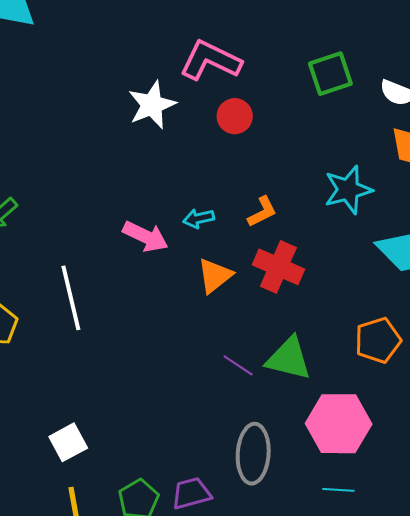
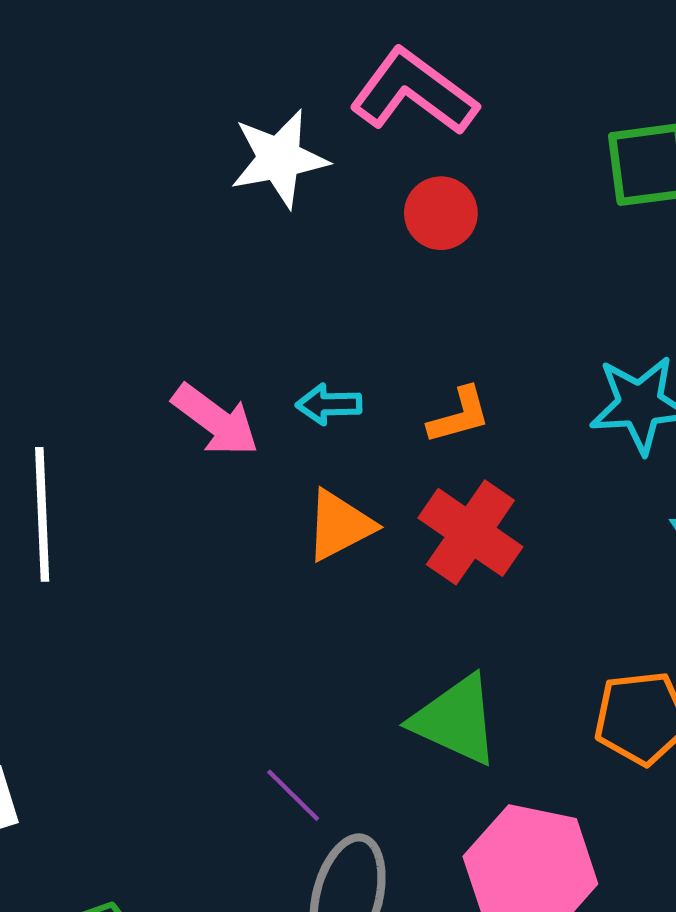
purple line: (238, 365) -> (293, 795), moved

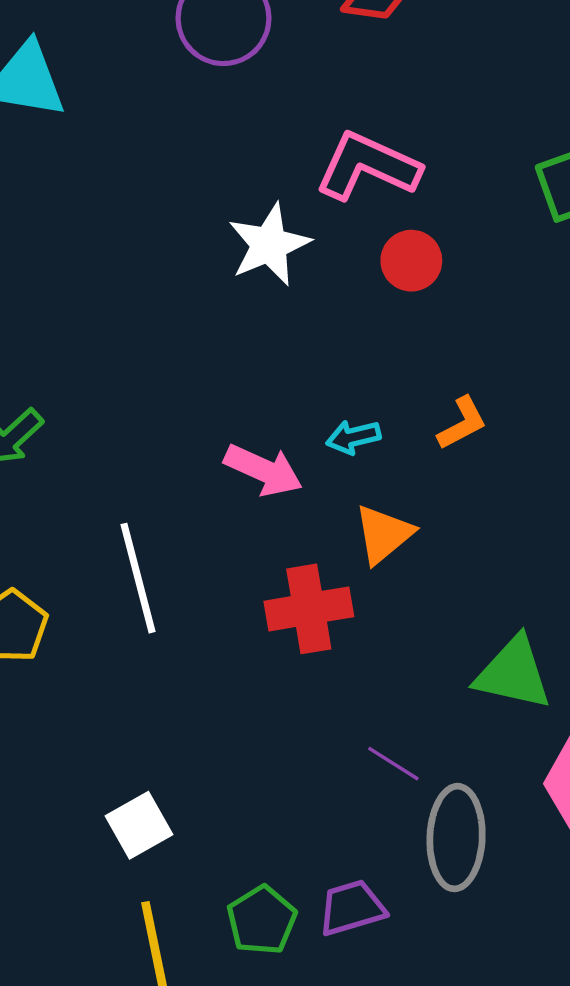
red cross: (470, 532) -> (309, 609), moved, turned -32

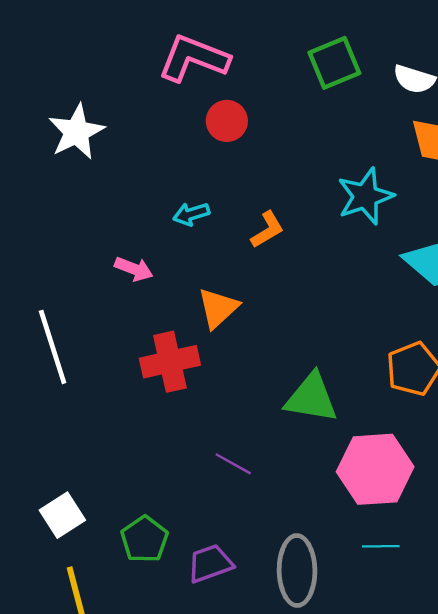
white star: (269, 245) -> (76, 132), moved
cyan arrow: (353, 437) -> (191, 214), moved
pink arrow: (263, 470) -> (134, 269), size x0.7
gray ellipse: (456, 838) -> (297, 571), moved
green pentagon: (262, 920) -> (144, 539), moved

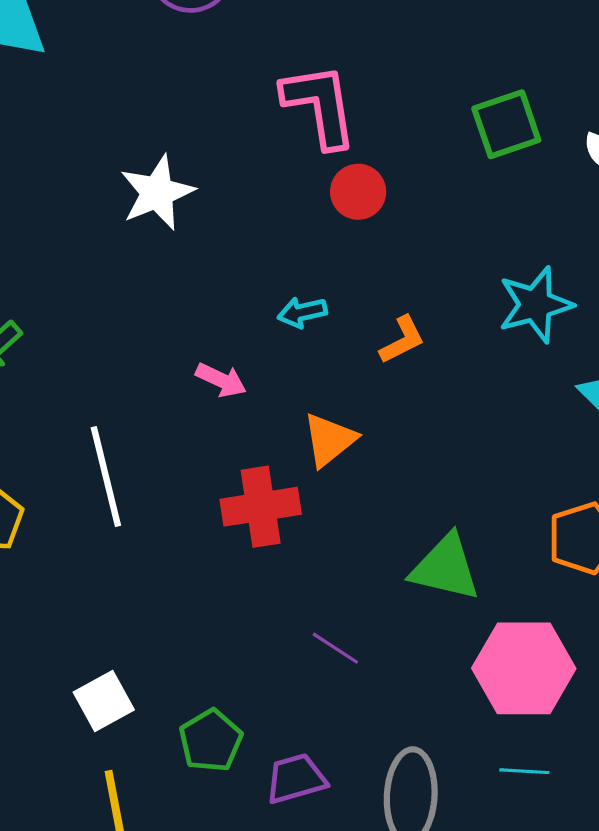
pink L-shape: (194, 58) -> (320, 105), turned 56

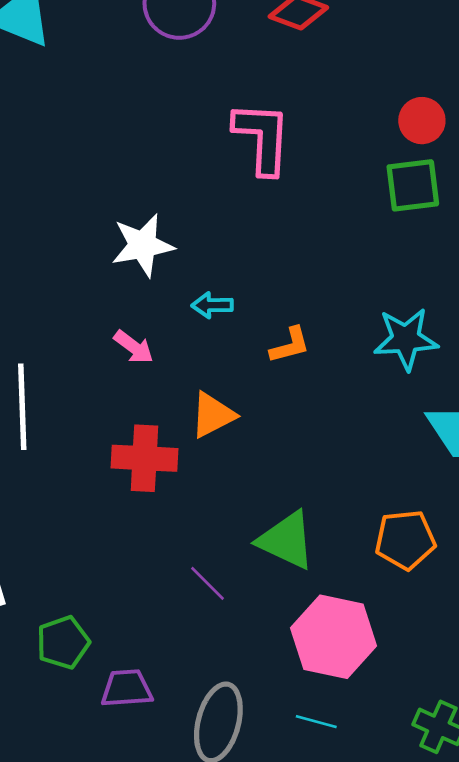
red circle: (358, 192) -> (422, 121), moved
white star: (157, 193) -> (143, 245), moved
purple line: (335, 648) -> (208, 583), moved

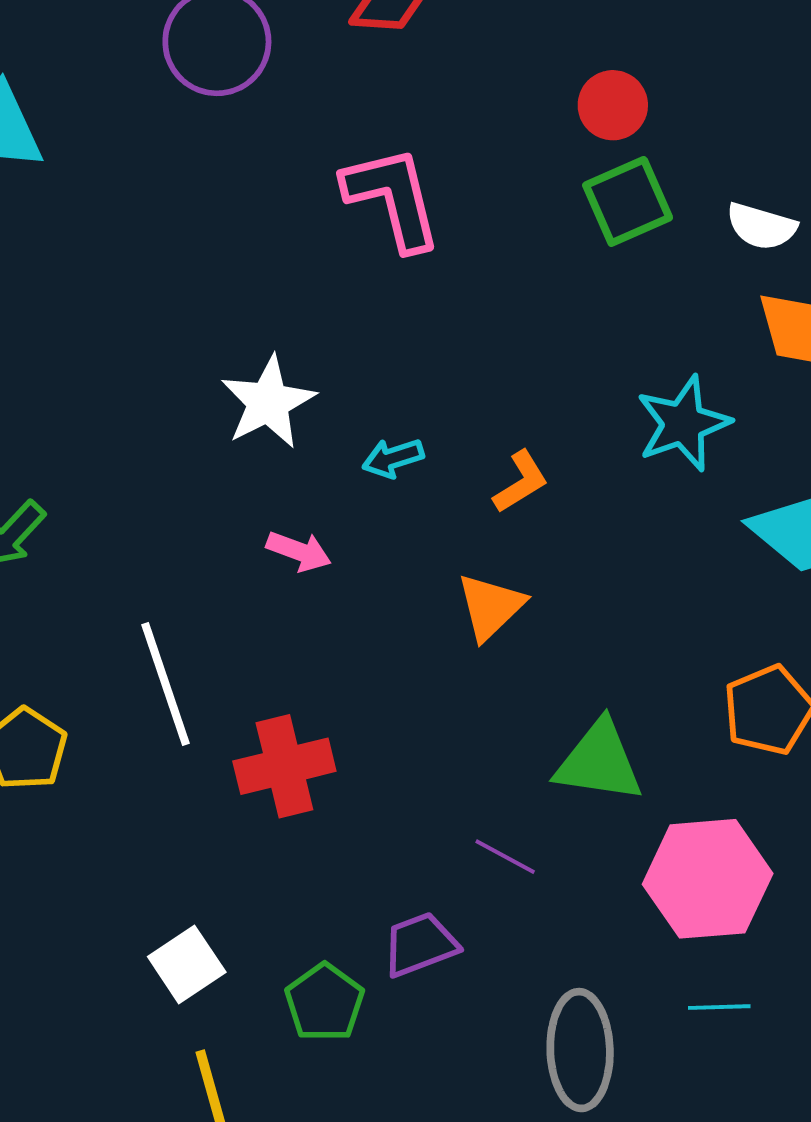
orange triangle: (213, 415) -> (491, 607), moved
red cross: (144, 458) -> (284, 766), moved
purple trapezoid: (127, 688) -> (420, 944), moved

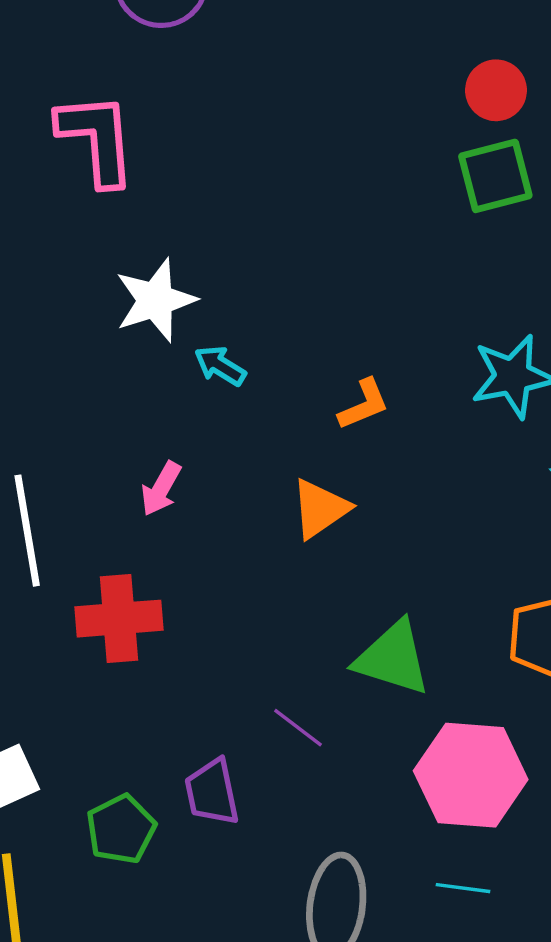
pink L-shape: (393, 198) -> (97, 139), moved
cyan arrow: (393, 458) -> (220, 366), moved, turned 40
pink arrow: (299, 551) -> (161, 489), moved, turned 90
purple trapezoid: (420, 944) -> (212, 792), turned -90

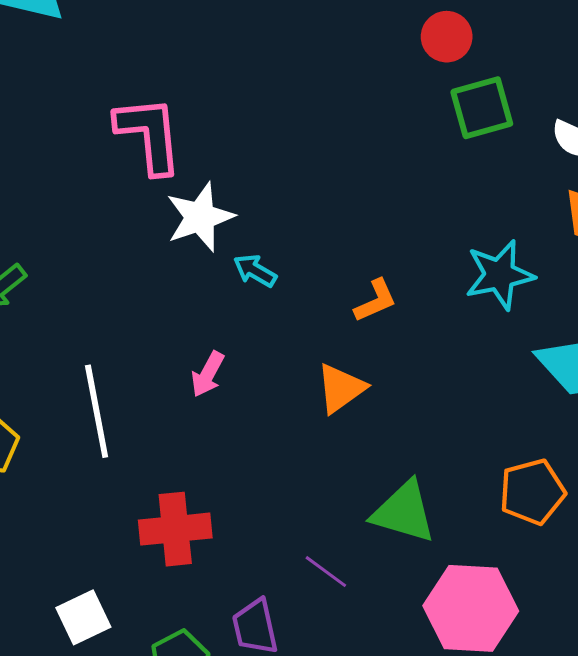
red circle: (496, 90) -> (447, 37), moved
pink L-shape: (97, 139) -> (149, 135), moved
red cross: (119, 619) -> (175, 529), moved

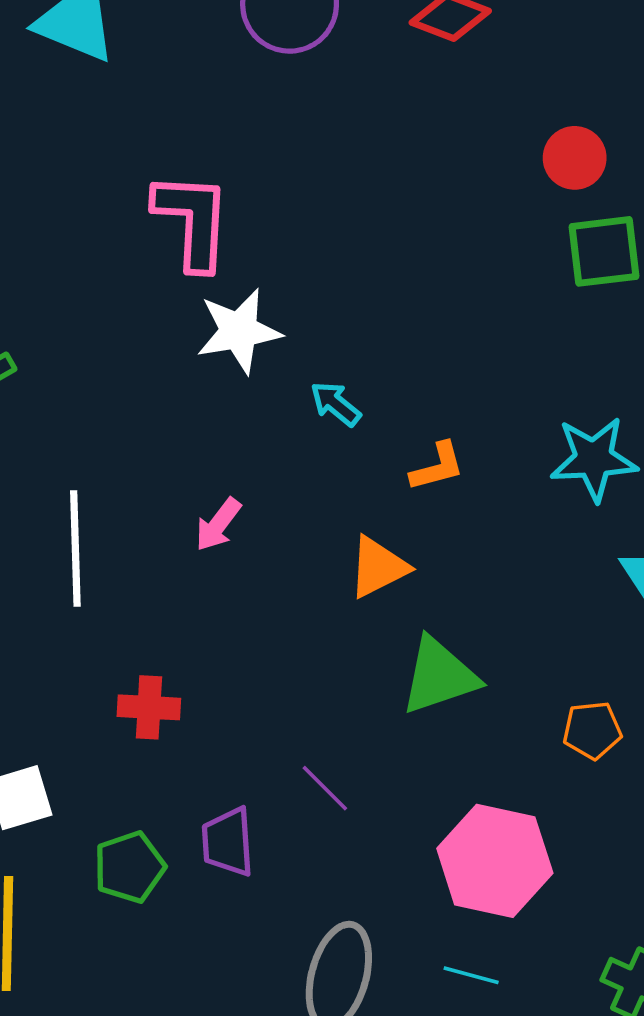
cyan arrow: (255, 271) -> (336, 404), moved
orange pentagon: (532, 492) -> (592, 730), size x0.7
green triangle: (404, 512) -> (439, 676), moved, turned -44
red cross: (175, 529) -> (149, 707), size x0.7

